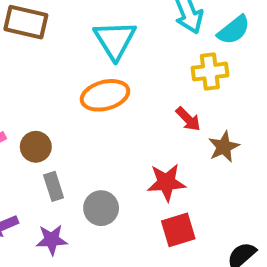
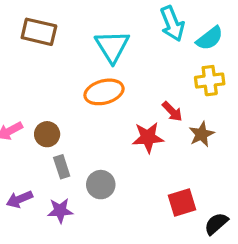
yellow cross: (210, 72) -> (210, 81), moved
red star: (166, 182) -> (148, 137), moved
red square: (178, 230) -> (182, 202), moved

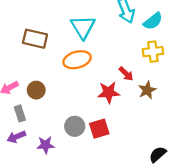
brown rectangle: (39, 32) -> (35, 39), moved
gray rectangle: (62, 167) -> (20, 113), moved
red square: (182, 202) -> (99, 129), moved

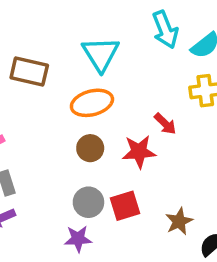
brown circle: (36, 90) -> (90, 148), moved
brown star: (147, 90) -> (179, 221), moved
purple star: (46, 145) -> (78, 239), moved

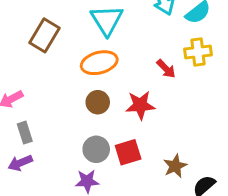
brown rectangle: (29, 71) -> (45, 35), turned -72
red arrow: (165, 124) -> (166, 69), moved

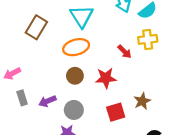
red square: (128, 152) -> (116, 112), moved
purple arrow: (20, 163) -> (47, 101), moved
brown star: (175, 166) -> (142, 101), moved

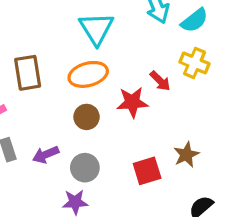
brown rectangle: (36, 27) -> (28, 73), moved, turned -40
yellow cross: (148, 39) -> (195, 63), turned 30
red star: (106, 78) -> (132, 102), moved

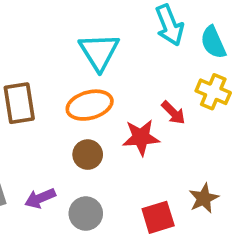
cyan semicircle: (195, 20) -> (213, 42), turned 104

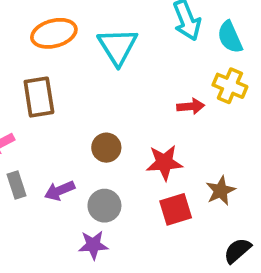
orange ellipse: (90, 105) -> (54, 33), moved
red arrow: (173, 113) -> (191, 106), turned -50
red star: (141, 137) -> (164, 163), moved

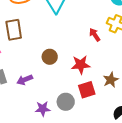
red arrow: (191, 106) -> (95, 35), turned -120
gray circle: (104, 206) -> (66, 102), moved

